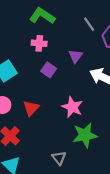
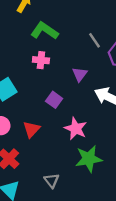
purple square: (49, 70) -> (54, 100), moved
gray triangle: (59, 158) -> (52, 181), moved

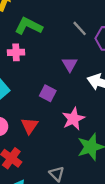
pink cross: (41, 60) -> (16, 52), moved
pink star: (76, 129) -> (73, 119), turned 30

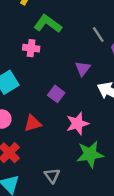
red triangle: (30, 126) -> (33, 123), turned 30

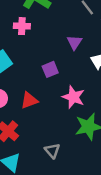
purple square: (56, 94) -> (50, 69), turned 35
pink star: (77, 123) -> (73, 97), turned -30

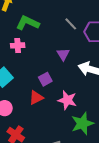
red triangle: (29, 100) -> (36, 98), moved

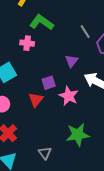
red triangle: (36, 98) -> (36, 100), turned -35
pink star: (67, 100) -> (69, 96), moved

